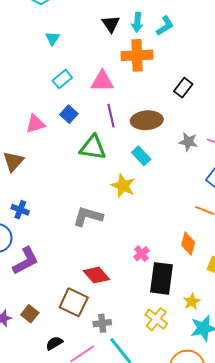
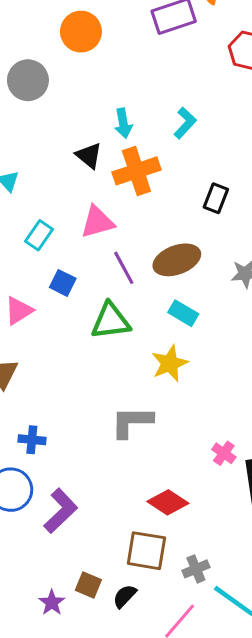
black triangle: (111, 24) -> (89, 155), moved
cyan L-shape: (165, 26) -> (185, 123), moved
yellow star: (123, 186) -> (170, 363), turned -30
black semicircle: (54, 343) -> (125, 596), moved

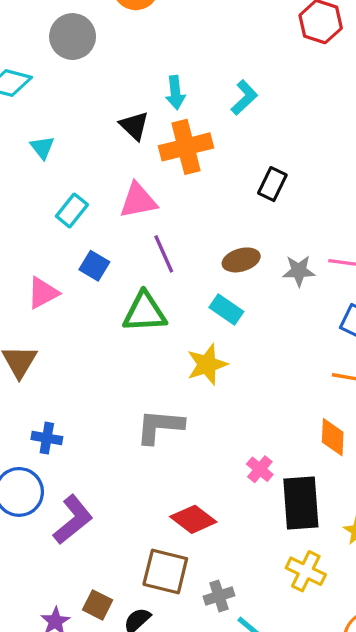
brown ellipse: (177, 260) -> (241, 260), moved, size x0.7

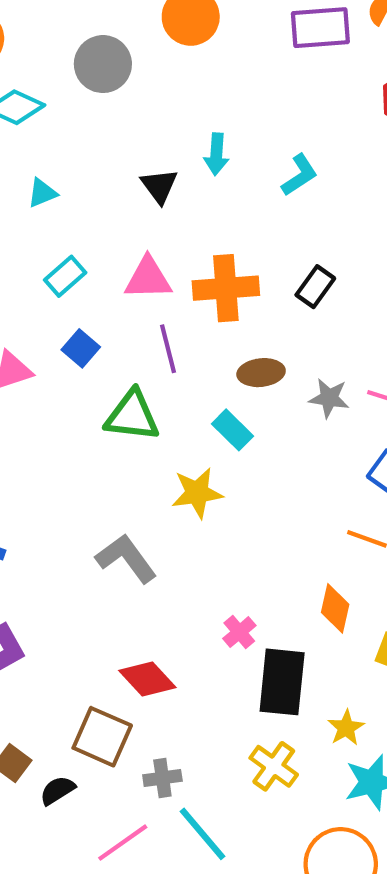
cyan triangle: (42, 147) -> (42, 193), turned 36
orange cross: (186, 147) -> (226, 288), moved
gray L-shape: (160, 426) -> (126, 558), turned 39

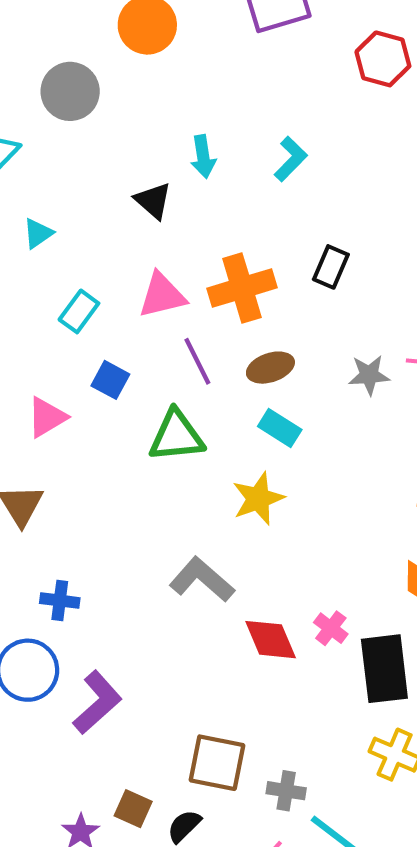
brown ellipse: (261, 373) -> (270, 368), moved
red diamond: (147, 679) -> (271, 640), moved, turned 32
gray cross: (162, 778) -> (286, 791), turned 30

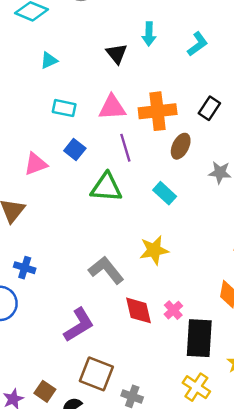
cyan rectangle: (79, 311) -> (64, 108), turned 55
brown ellipse: (270, 368) -> (181, 146), moved, turned -55
yellow star: (258, 499) -> (154, 250), moved
purple L-shape: (97, 702) -> (79, 325), moved

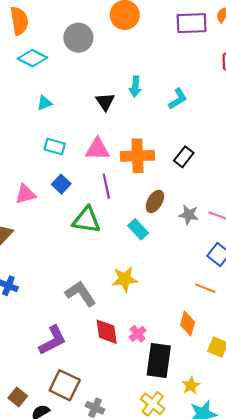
brown ellipse: (181, 146) -> (155, 201), moved

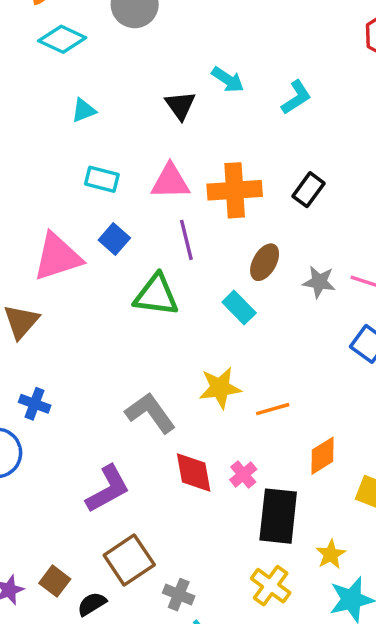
cyan arrow: (135, 86) -> (228, 80), turned -60
pink triangle: (25, 194) -> (57, 257), size x1.5
orange line: (205, 288) -> (273, 409), moved, turned -36
orange diamond: (188, 324) -> (323, 456), turned 45
brown square: (65, 385) -> (129, 560), turned 32

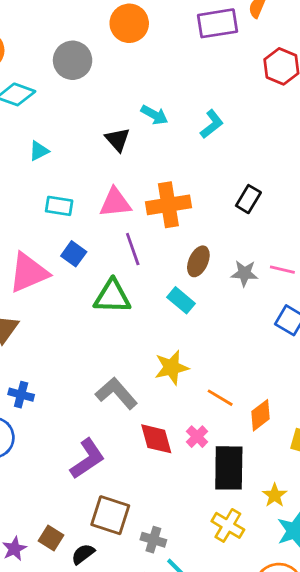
black rectangle: (309, 190) -> (248, 199), moved
orange line: (273, 409) -> (220, 398), moved, turned 52
brown square: (129, 560) -> (110, 515), turned -33

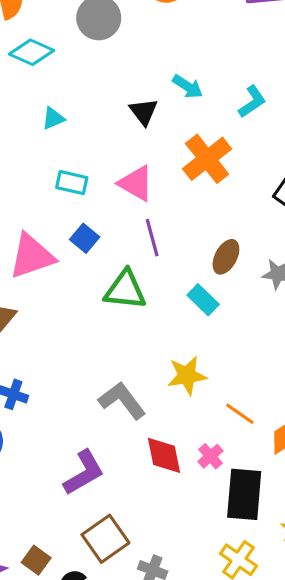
pink triangle: (115, 203) -> (136, 183), turned 32
orange cross: (168, 205) -> (207, 159), moved, turned -33
brown square: (110, 515) -> (105, 539), turned 33

